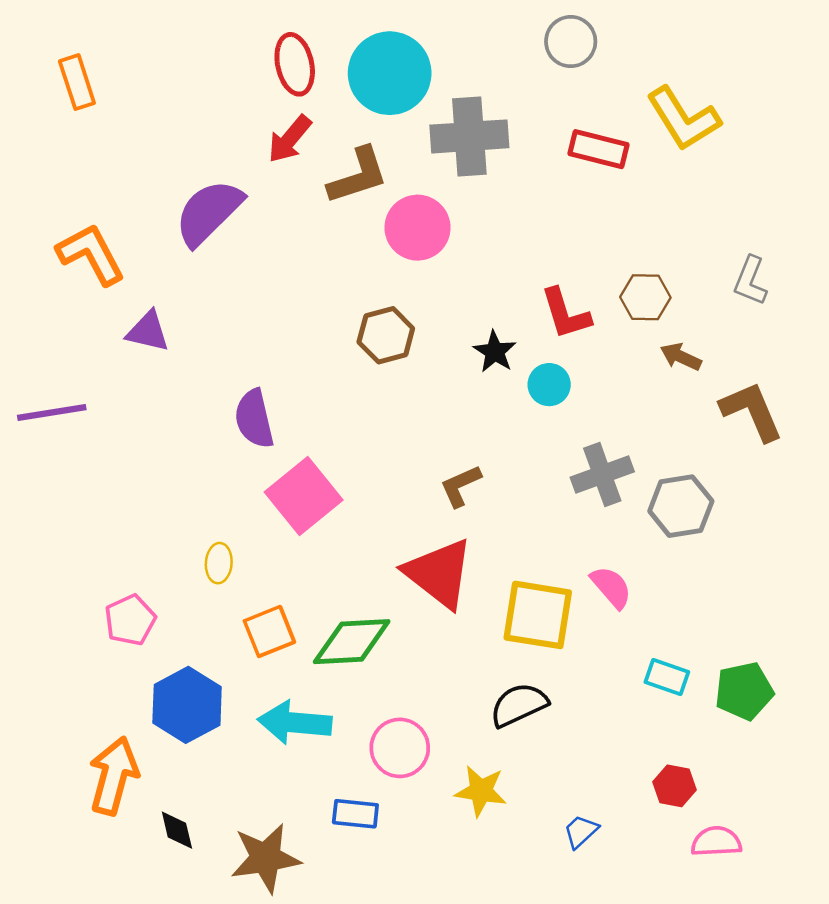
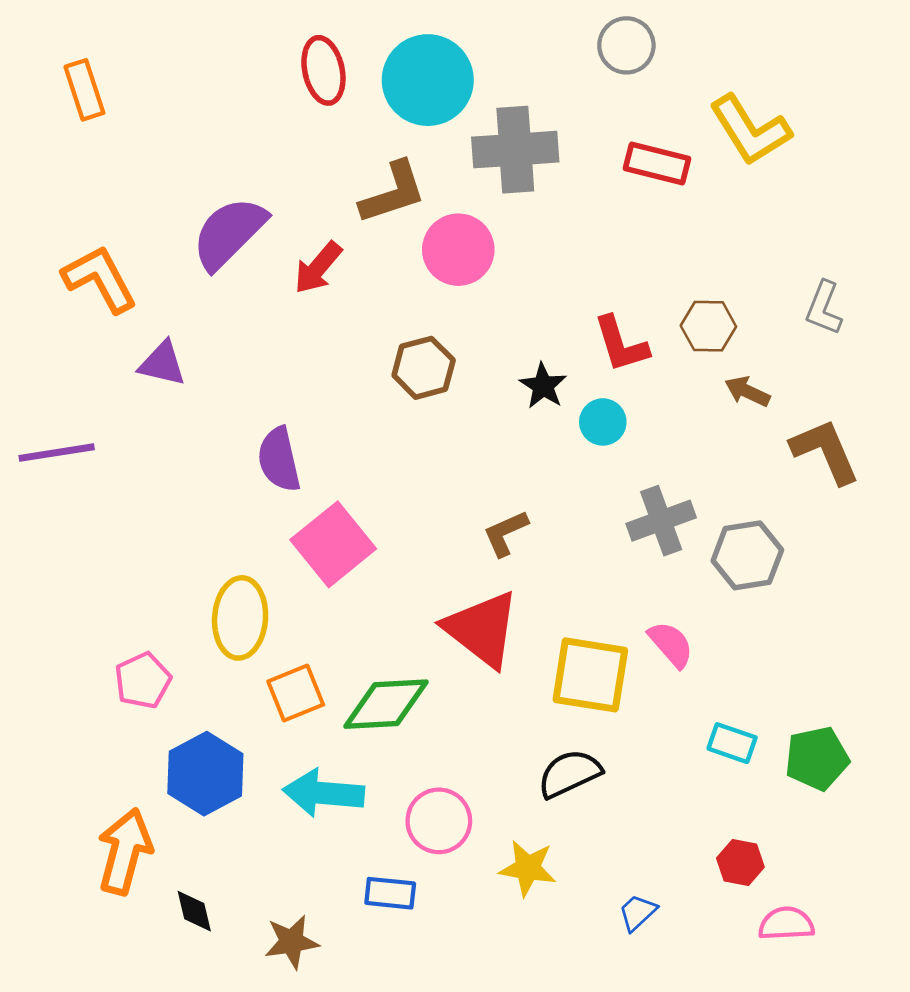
red arrow: (290, 139) -> (318, 268), moved
yellow ellipse: (219, 563) -> (240, 618), size x1.8
brown star: (266, 858) -> (292, 942), size x0.7

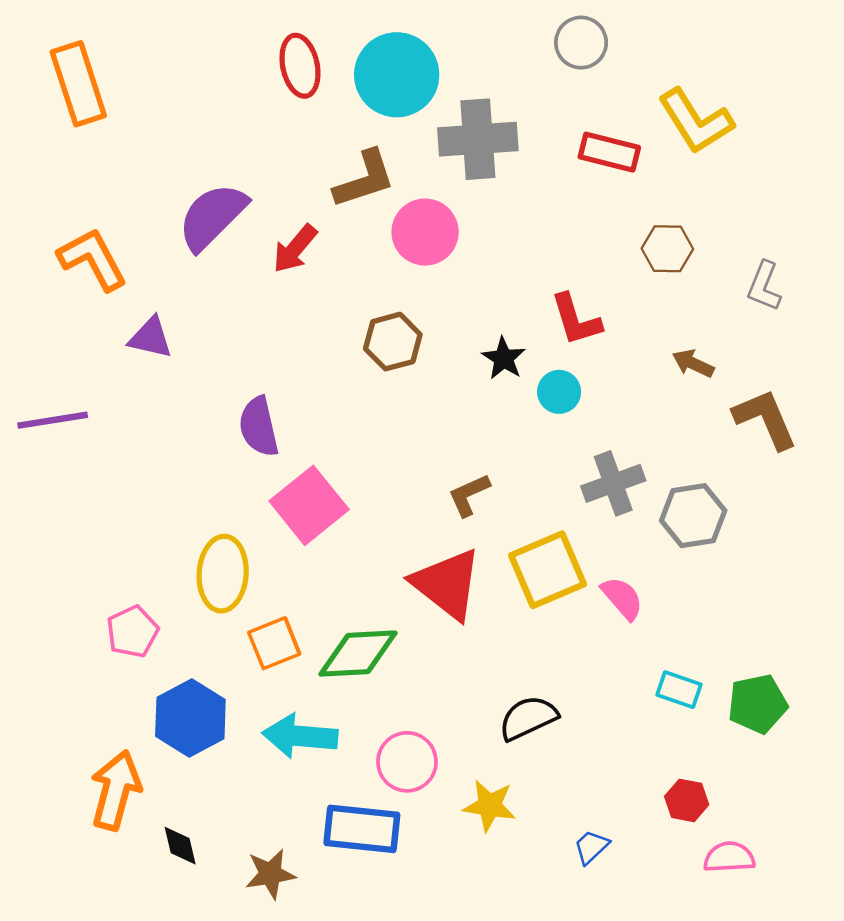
orange rectangle: (84, 90) -> (78, 84), size x1.5
brown hexagon: (708, 326) -> (667, 249), moved
yellow square: (590, 675) -> (547, 570), moved, turned -32
blue rectangle: (390, 893) -> (362, 829), size x1.6

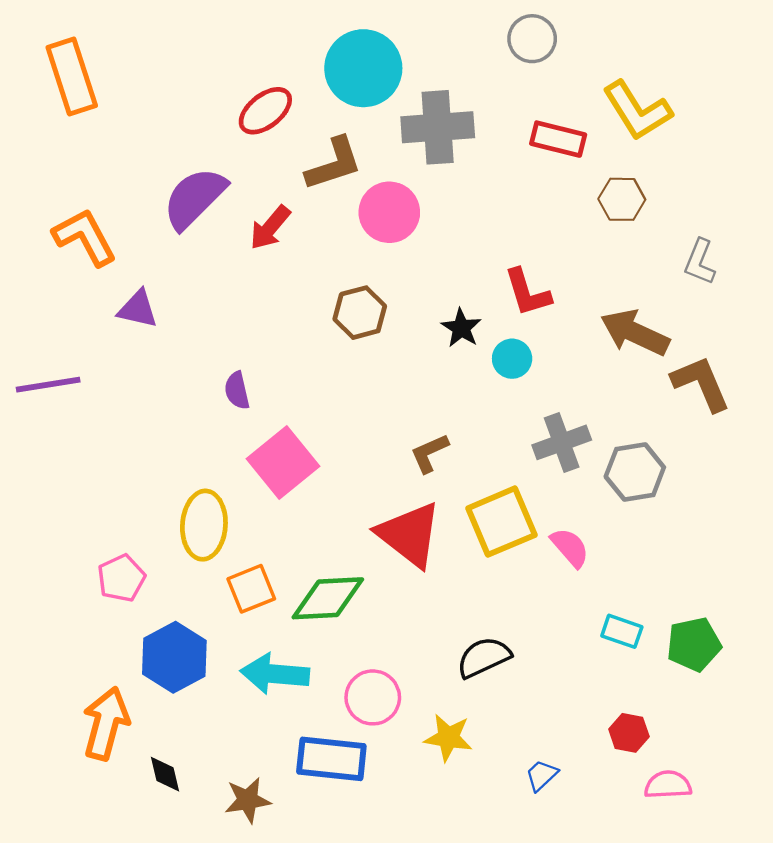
red ellipse: (300, 66) -> (265, 111), moved, turned 64
brown hexagon: (667, 249) -> (622, 199), moved
brown arrow: (693, 364) -> (635, 333), size x1.8
purple semicircle: (259, 427) -> (237, 391), size x0.7

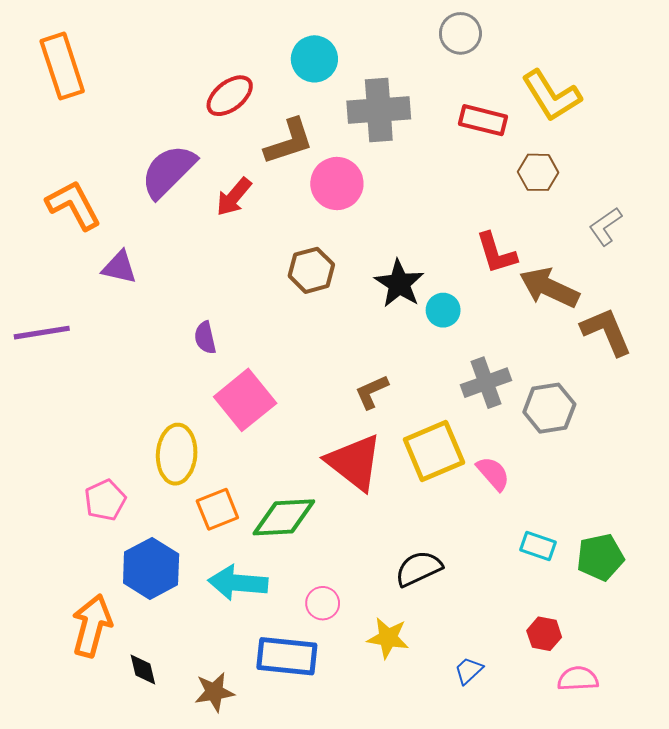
cyan circle: (363, 68) -> (314, 59), size x0.7
gray L-shape: (700, 262) -> (605, 226), turned 33
red L-shape: (527, 293) -> (496, 253), moved
black star: (461, 328) -> (399, 284), size x1.4
pink circle: (373, 697) -> (323, 603), size x0.7

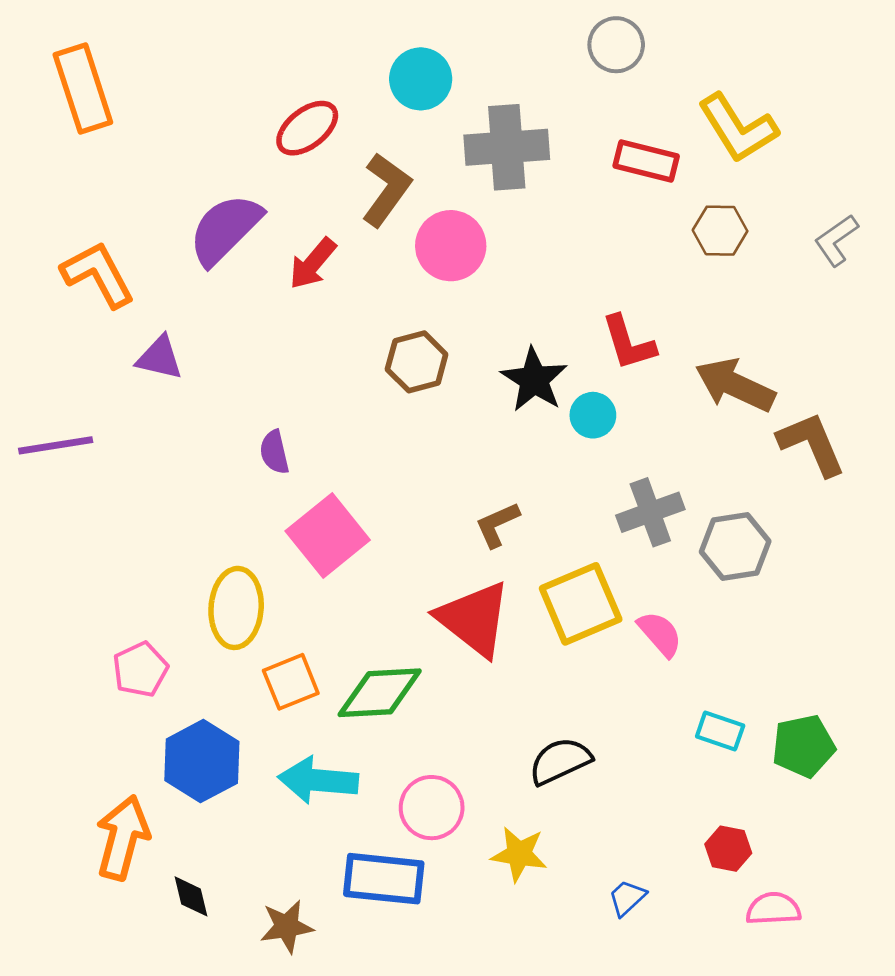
brown L-shape: (289, 142) -> (386, 190), turned -36
gray L-shape: (605, 226) -> (836, 240), moved
red L-shape: (496, 253) -> (628, 343), moved
pink circle: (323, 603) -> (432, 808), size x1.4

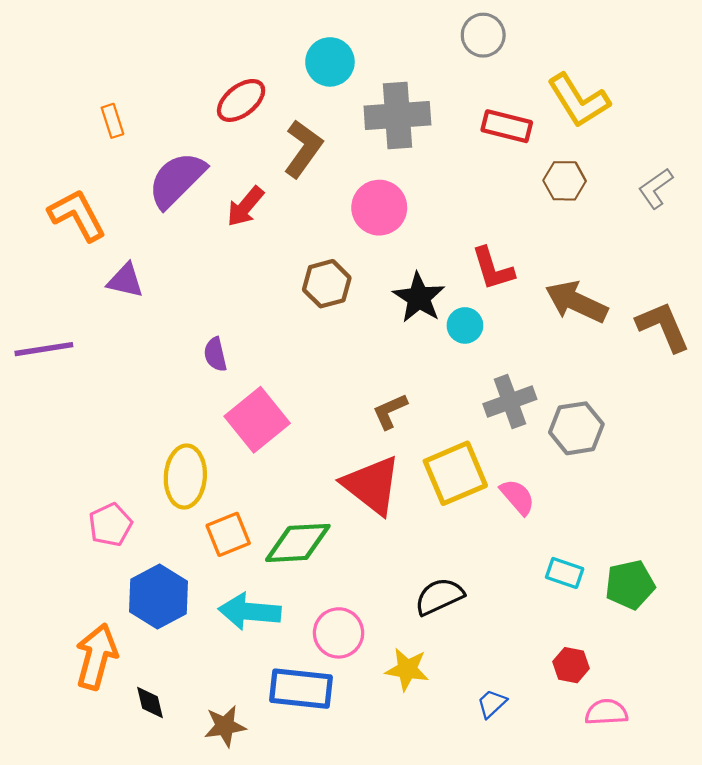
orange rectangle: (83, 88) -> (112, 121), moved, size x0.5
pink circle: (451, 246) -> (379, 208), moved
brown L-shape: (812, 444) -> (663, 327), moved

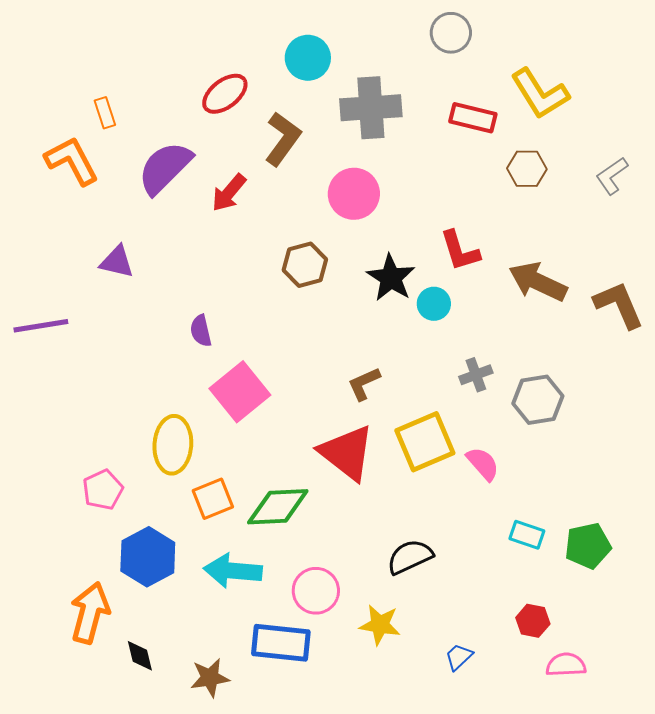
orange L-shape: (77, 215) -> (72, 161), moved
gray cross: (510, 402) -> (476, 375), size x0.7

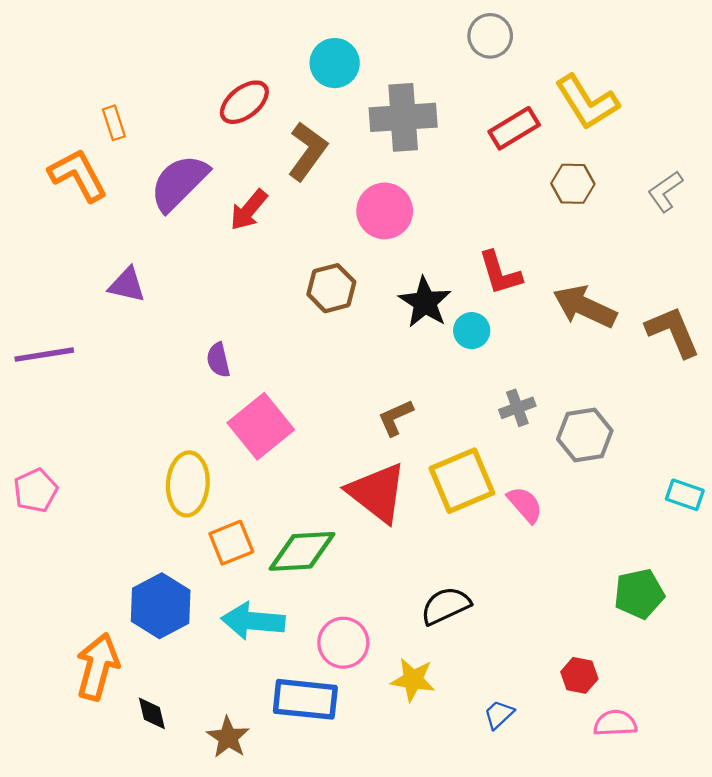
red rectangle: (473, 118) -> (514, 128), turned -45
pink pentagon: (103, 490) -> (36, 490), moved
cyan rectangle: (527, 535) -> (685, 495), moved
brown star: (210, 678) -> (228, 737), turned -30

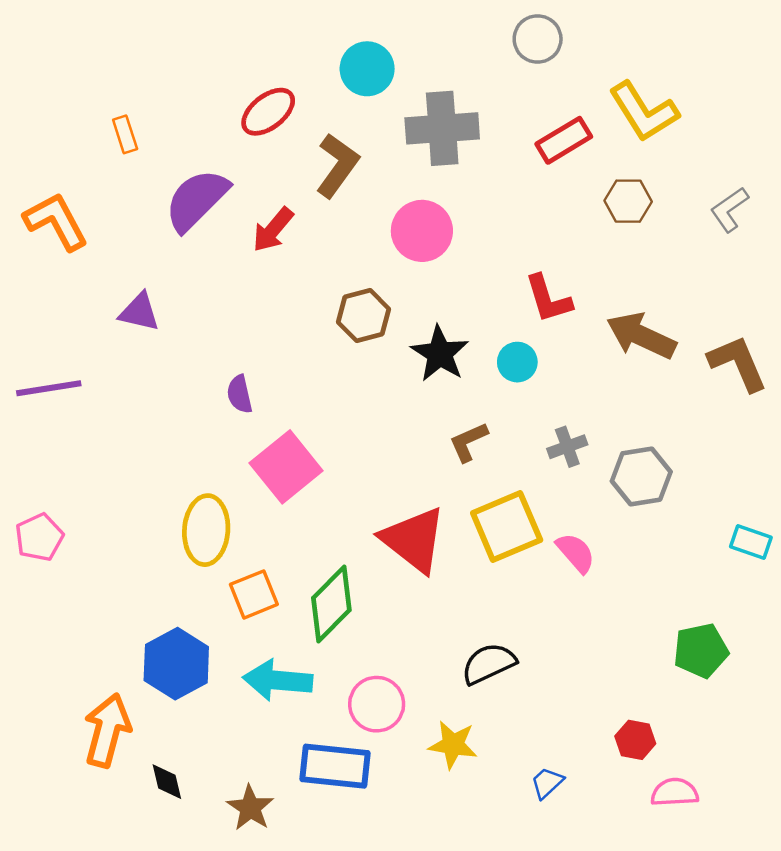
orange L-shape: (78, 175) -> (56, 221), moved
black star: (425, 302) -> (440, 354), moved
brown L-shape: (396, 418) -> (468, 442), moved
green diamond: (302, 551) -> (331, 604), turned -42

